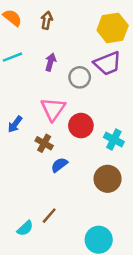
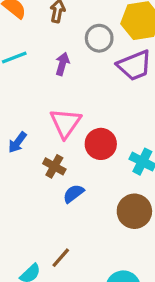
gray circle: (80, 77) -> (99, 38), moved

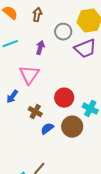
pink triangle: (66, 123) -> (29, 75), moved
brown circle: (134, 211) -> (72, 127), moved

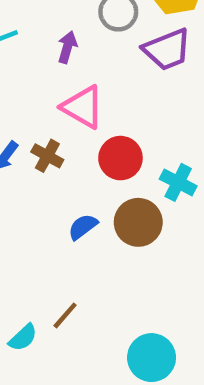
pink triangle: (29, 75) -> (83, 107), moved, turned -35
brown cross: (35, 112) -> (47, 156), moved

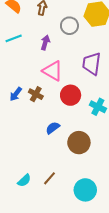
purple trapezoid: (167, 49) -> (92, 64), moved, turned 120
brown circle: (138, 222) -> (79, 143), moved
brown line: (65, 315) -> (49, 178), moved

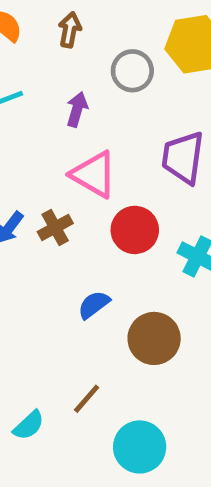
brown cross: (36, 94) -> (55, 228), turned 32
brown line: (49, 178) -> (87, 399), moved
cyan circle: (85, 190) -> (140, 447), moved

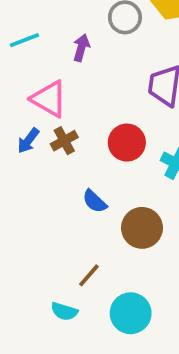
pink triangle: (94, 174) -> (49, 99), moved
blue semicircle: (94, 305) -> (95, 201), turned -100
cyan semicircle: (29, 425) -> (64, 311), moved, turned 60

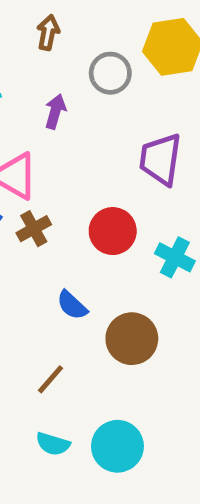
brown line: (89, 275) -> (50, 379), moved
cyan semicircle: (64, 311) -> (53, 444), moved

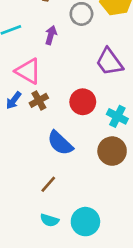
purple trapezoid: (161, 159) -> (109, 62), turned -44
blue semicircle: (72, 305) -> (60, 143), size x1.5
brown circle: (132, 339) -> (112, 151), moved

